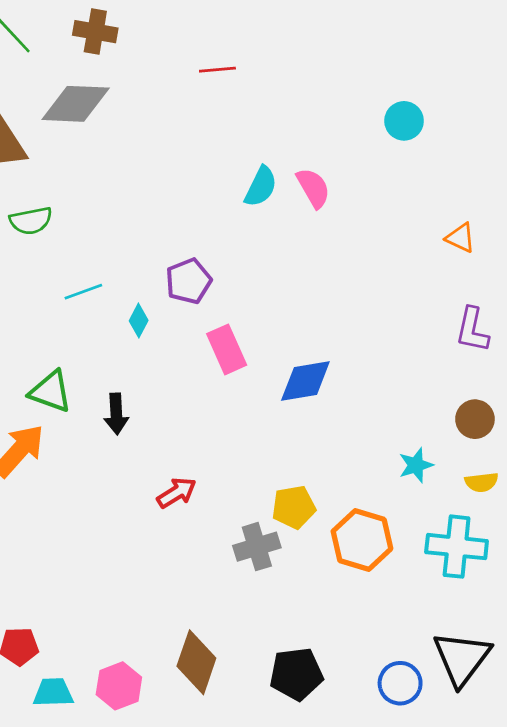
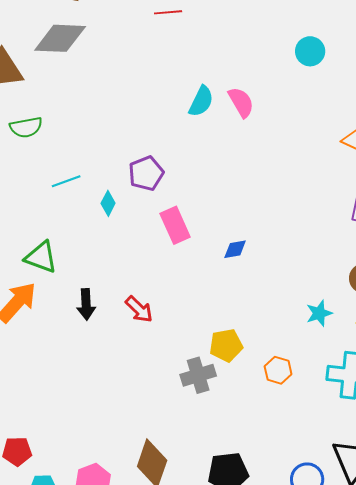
blue diamond: (305, 381) -> (235, 249), size x0.6
black arrow: (116, 414) -> (86, 304), moved
red arrow: (177, 493) -> (139, 309), moved, turned 76
orange hexagon: (362, 540) -> (278, 370), size x0.6

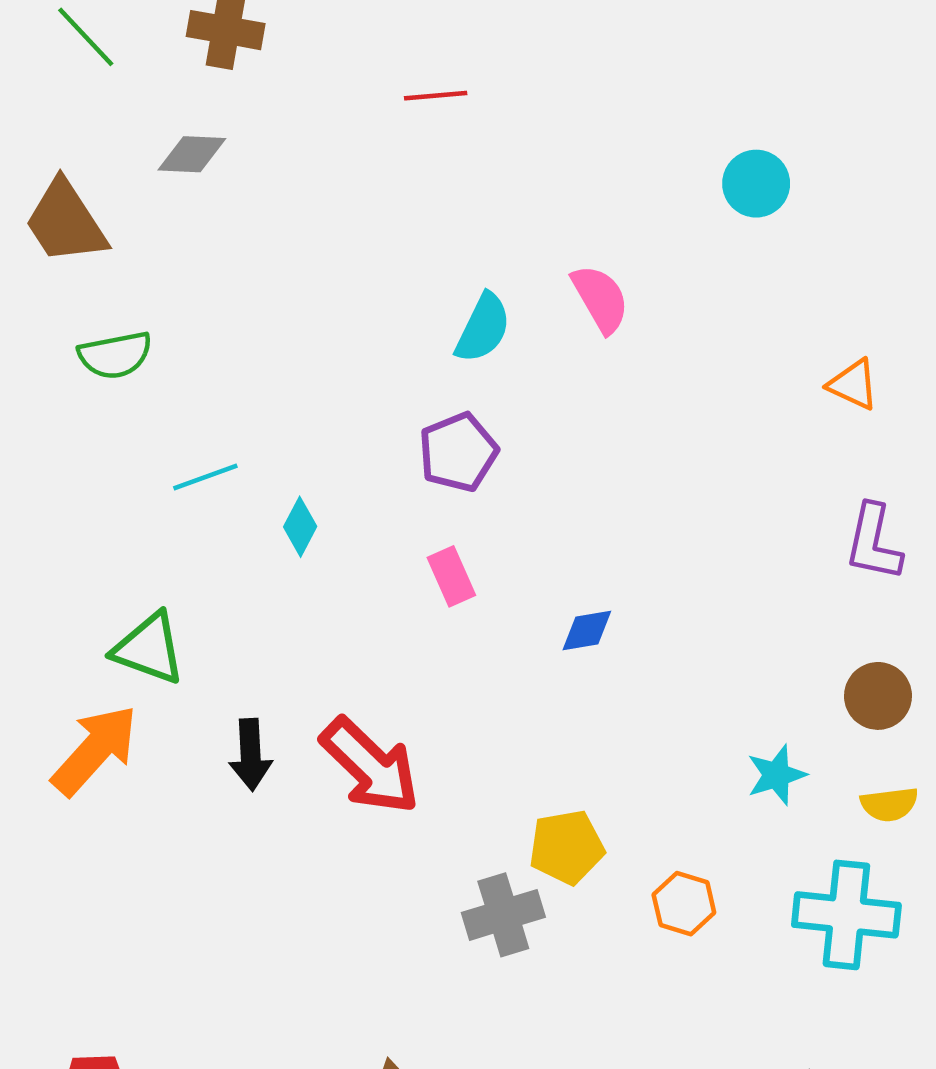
gray diamond: (60, 38) -> (192, 154), size x0.6
cyan semicircle: (201, 101) -> (483, 328), moved
purple pentagon: (146, 173) -> (458, 452), moved
pink rectangle: (175, 225) -> (451, 576), size x0.7
red arrow: (139, 309) -> (370, 766), size x1.6

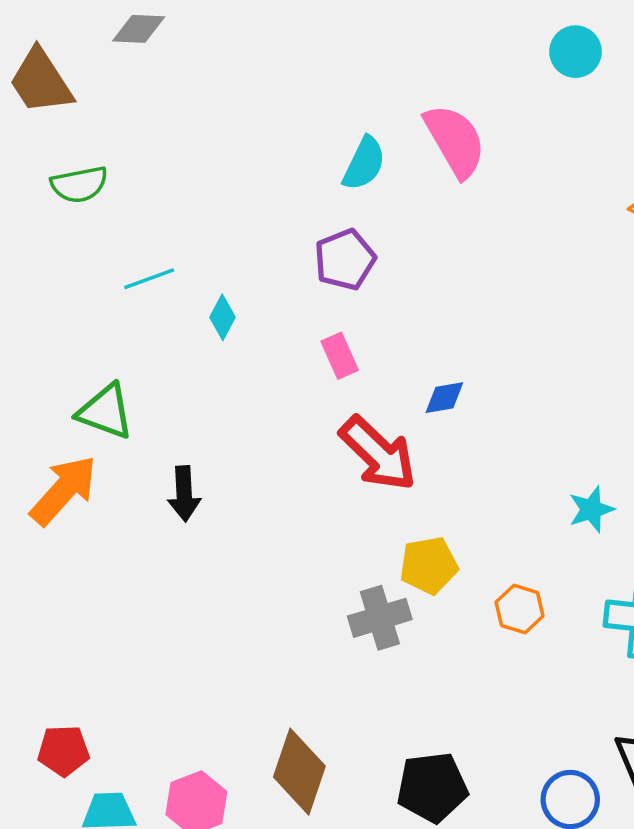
pink semicircle: (600, 299) -> (455, 141), size x1.4
red arrow: (370, 766) -> (378, 454), moved

